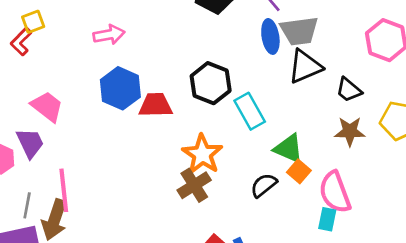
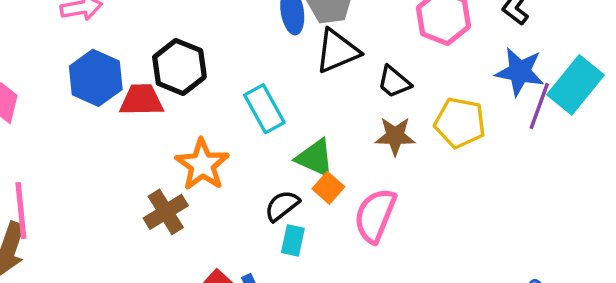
black hexagon: (211, 83) -> (179, 67), moved
brown cross: (194, 185) -> (166, 212), moved
pink semicircle: (335, 192) -> (375, 215), turned 42
cyan rectangle: (327, 219) -> (293, 240), moved

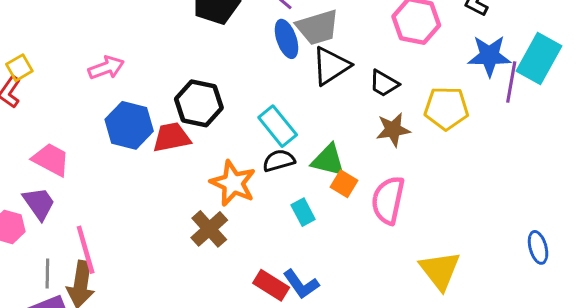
black semicircle: (282, 206) -> (279, 161), moved, turned 32
cyan rectangle: (293, 240) -> (303, 212), moved, turned -30

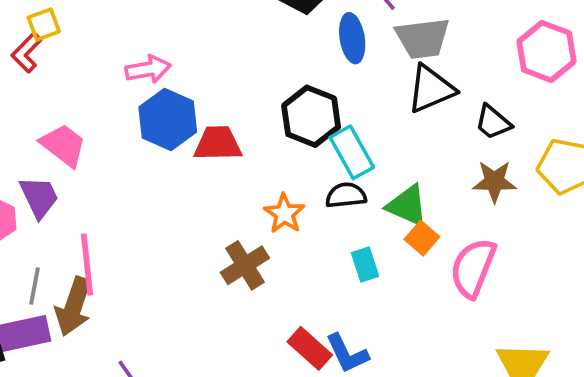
blue ellipse: (286, 39) -> (352, 38), moved
pink arrow: (106, 68) -> (148, 69), moved
black hexagon: (199, 103) -> (311, 116), moved
orange star: (233, 183) -> (284, 214), size x0.7

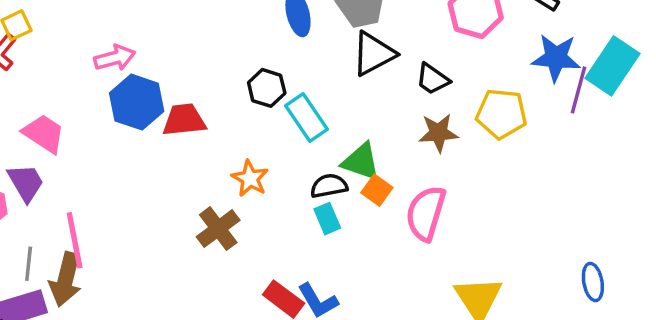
black hexagon: (311, 116) -> (267, 88), size x0.7
black semicircle: (346, 195) -> (329, 186), moved

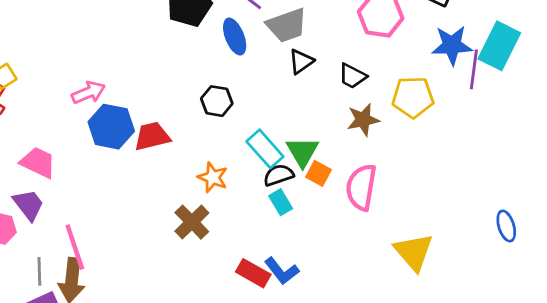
black triangle: (374, 54) -> (301, 61), size x0.7
cyan rectangle: (307, 118) -> (265, 149), moved
green triangle: (361, 162) -> (302, 152), turned 48

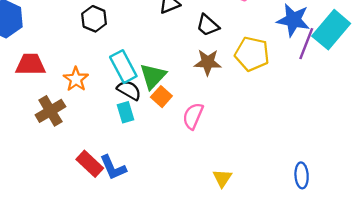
red trapezoid: (152, 136) -> (30, 65), moved
black semicircle: (279, 175) -> (129, 90), turned 35
pink semicircle: (361, 187) -> (193, 116), size x0.7
yellow triangle: (414, 252) -> (222, 178), size x0.6

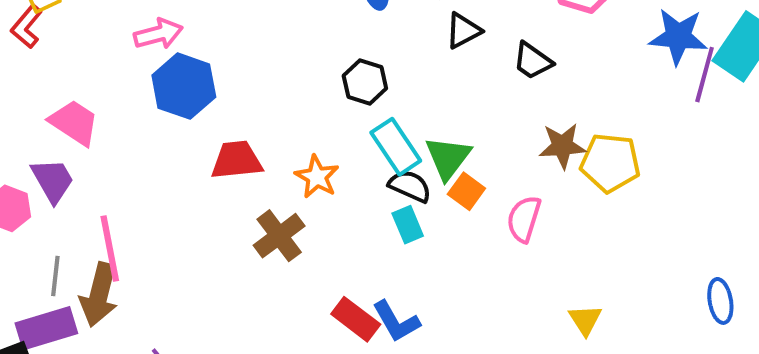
black hexagon: (94, 19) -> (365, 82), moved
yellow pentagon: (252, 54) -> (610, 163), moved
brown star: (208, 62) -> (562, 146), moved

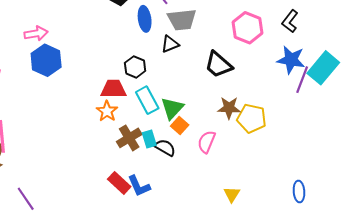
black triangle: (463, 31) -> (170, 44), moved
black trapezoid: (533, 61) -> (218, 65), size x1.4
red trapezoid: (237, 160) -> (113, 89), moved
black semicircle: (410, 186) -> (165, 148), moved
brown cross: (279, 236) -> (129, 138), moved

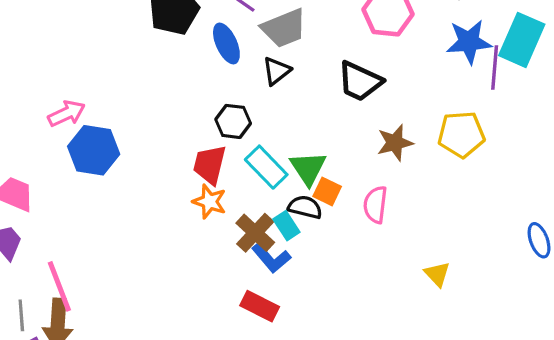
red trapezoid: (113, 89) -> (210, 165), turned -60
yellow pentagon: (252, 118) -> (461, 134), moved
black semicircle: (165, 148) -> (305, 207), moved
blue L-shape: (139, 186) -> (271, 258), moved

